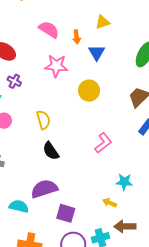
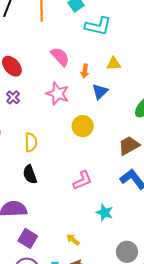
cyan star: (124, 182) -> (105, 213), moved

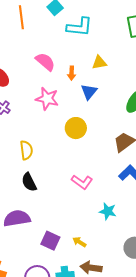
pink L-shape: (83, 180) -> (82, 182), turned 65
purple square: (28, 238) -> (50, 241), moved

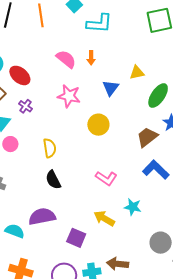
yellow triangle: (99, 62) -> (137, 73), moved
orange arrow: (72, 73) -> (91, 58), moved
yellow arrow: (79, 242) -> (104, 218), moved, size x1.5

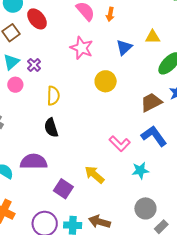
purple cross: (25, 106) -> (34, 65), moved
pink L-shape: (106, 178) -> (120, 144), moved
cyan star: (133, 207) -> (140, 171), moved, turned -30

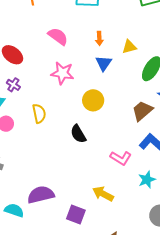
orange arrow: (110, 14) -> (99, 38), moved
purple cross: (34, 65) -> (13, 85), moved
yellow semicircle: (53, 96) -> (39, 113), moved
black semicircle: (51, 128) -> (78, 134), moved

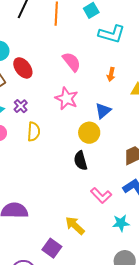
blue triangle: (104, 63) -> (103, 111), moved
purple cross: (13, 85) -> (21, 106), moved
black semicircle: (78, 134) -> (81, 161), moved
purple square: (76, 214) -> (52, 248), moved

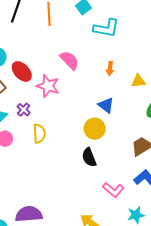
pink star: (67, 98) -> (48, 86), moved
blue triangle: (103, 111) -> (106, 105), turned -36

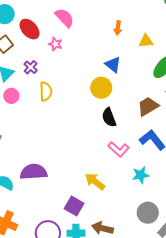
pink semicircle: (69, 60) -> (64, 18), moved
pink star: (48, 86) -> (55, 44), size x0.6
black semicircle: (89, 157) -> (109, 117), moved

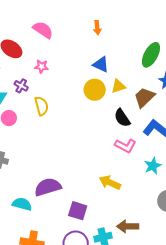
yellow triangle: (146, 41) -> (118, 86), moved
pink star: (55, 44) -> (41, 67), moved
black semicircle: (109, 117) -> (122, 118), moved
purple square: (74, 206) -> (78, 211), moved

